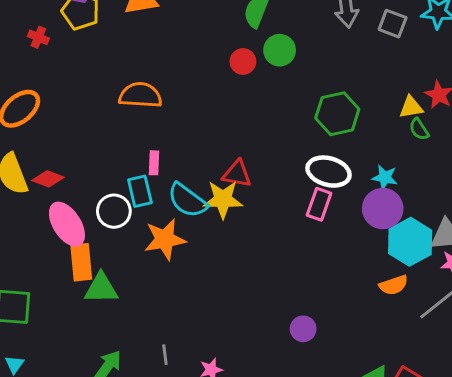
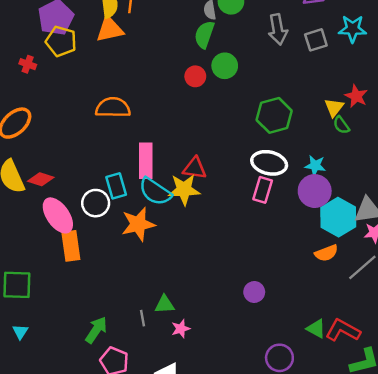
gray square: (393, 24) -> (316, 40), turned -35
yellow triangle: (411, 107) -> (334, 107), turned -40
pink rectangle: (154, 163) -> (146, 161), moved, size x1.8
green triangle: (101, 288) -> (165, 304), moved, size x0.7

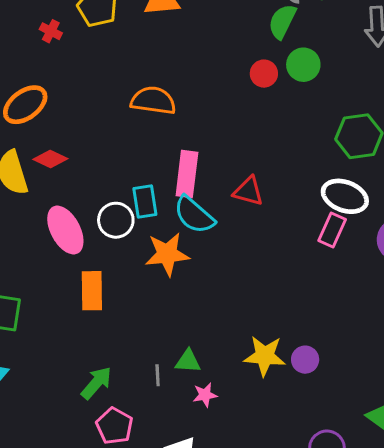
red diamond: (41, 179) -> (50, 159), moved
yellow star: (184, 189) -> (265, 356), moved
orange rectangle: (71, 246) -> (92, 291), moved

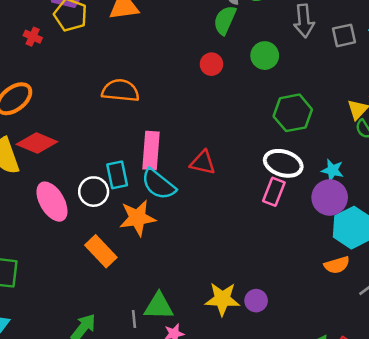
green circle: (303, 65) -> (265, 56), moved
red diamond: (50, 159) -> (37, 143), size x1.4
orange rectangle: (92, 291) -> (101, 251), moved, turned -40
green triangle: (188, 361) -> (159, 306), size x1.4

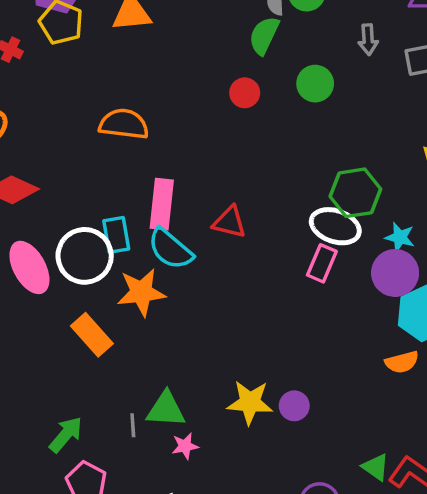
gray arrow: (304, 21) -> (368, 39), size x0.7
green hexagon: (293, 113) -> (355, 193), moved
white circle: (94, 192) -> (85, 256), size x1.4

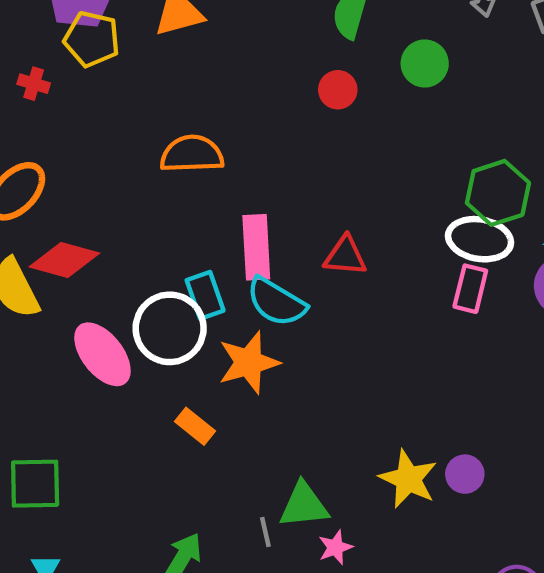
orange rectangle: (92, 335) -> (195, 426), size x0.7
yellow star: (250, 402) -> (408, 479), turned 30

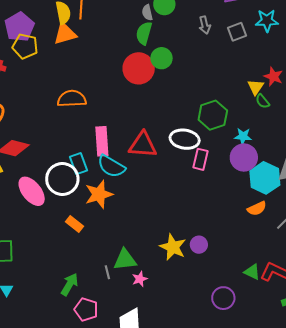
green circle: (425, 63) -> (162, 58), moved
red circle: (338, 90) -> (139, 68), size x1.8
white ellipse: (480, 239) -> (185, 139), moved
red triangle: (345, 256) -> (143, 145), size x1.4

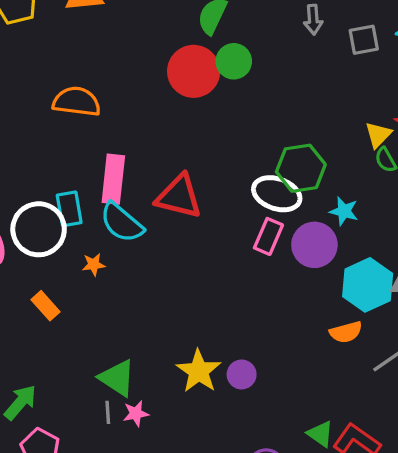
white ellipse: (185, 139) -> (277, 194), moved
purple circle: (244, 157) -> (314, 245), moved
orange star: (99, 194) -> (94, 264), size x0.5
green triangle: (125, 260) -> (117, 378), turned 30
gray line: (107, 272) -> (108, 412), moved

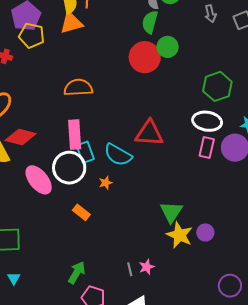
green hexagon: (301, 168) -> (217, 86), moved
pink rectangle: (113, 179) -> (75, 135), moved
green triangle: (117, 378) -> (171, 212), moved, turned 40

